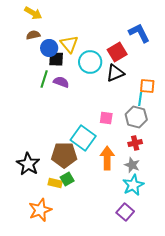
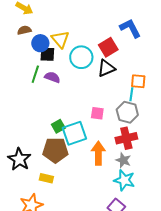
cyan square: (83, 138) -> (74, 133), turned 35
red cross: (135, 143) -> (126, 138), size x1.5
green square: (67, 179) -> (58, 126), moved
cyan star: (133, 185) -> (124, 180), turned -30

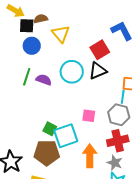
brown semicircle: (24, 30) -> (41, 19), moved
yellow triangle: (60, 39) -> (61, 34), moved
black square: (47, 54) -> (27, 26), moved
cyan circle: (81, 57) -> (72, 72), moved
green square: (58, 126) -> (50, 129), turned -32

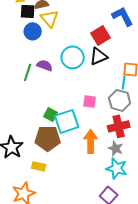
yellow triangle: (61, 34) -> (50, 18), moved
green line: (27, 77) -> (28, 72), moved

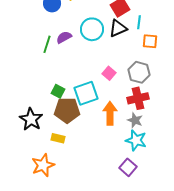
purple semicircle: (45, 65) -> (64, 37), turned -49
cyan line: (124, 82) -> (139, 22), moved
pink square: (90, 101) -> (109, 73), turned 32
green square: (51, 114) -> (58, 91), moved

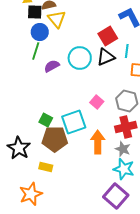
green line: (47, 44) -> (36, 51), moved
purple square: (128, 167) -> (116, 196), size x1.4

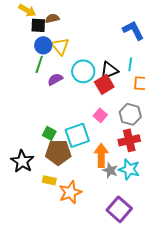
yellow triangle: (57, 19) -> (60, 46), moved
red square: (108, 36) -> (104, 84), moved
gray star: (123, 149) -> (110, 170), moved
cyan star: (124, 169) -> (129, 169), moved
orange star: (31, 194) -> (70, 192), moved

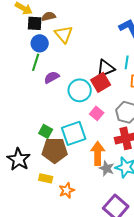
yellow triangle: (60, 46) -> (64, 34), moved
cyan circle: (83, 71) -> (80, 90), moved
orange star: (70, 192) -> (67, 190), size x0.7

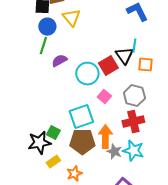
black triangle: (106, 68) -> (124, 56), moved, turned -42
green square: (46, 131) -> (53, 133), moved
brown pentagon: (55, 150) -> (82, 142), moved
black star: (19, 159) -> (39, 143), moved, turned 30
yellow rectangle: (46, 178) -> (53, 162), turned -48

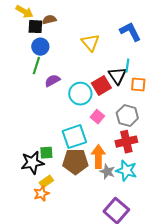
yellow triangle: (71, 18) -> (90, 43), moved
green square: (53, 133) -> (46, 153), turned -32
orange star: (74, 174) -> (41, 194), moved

